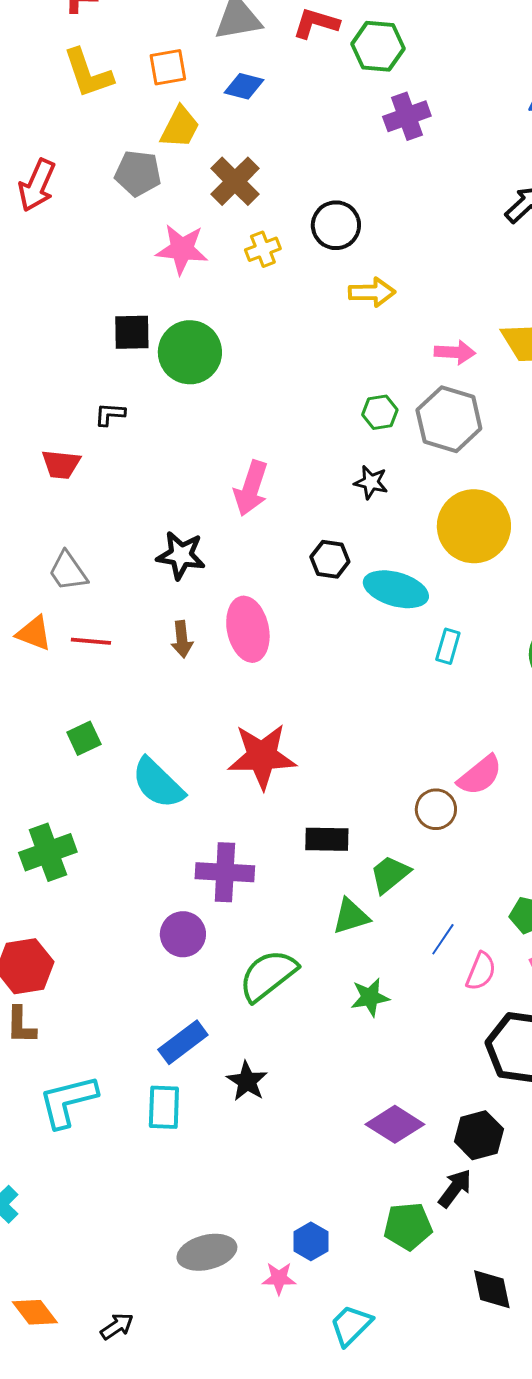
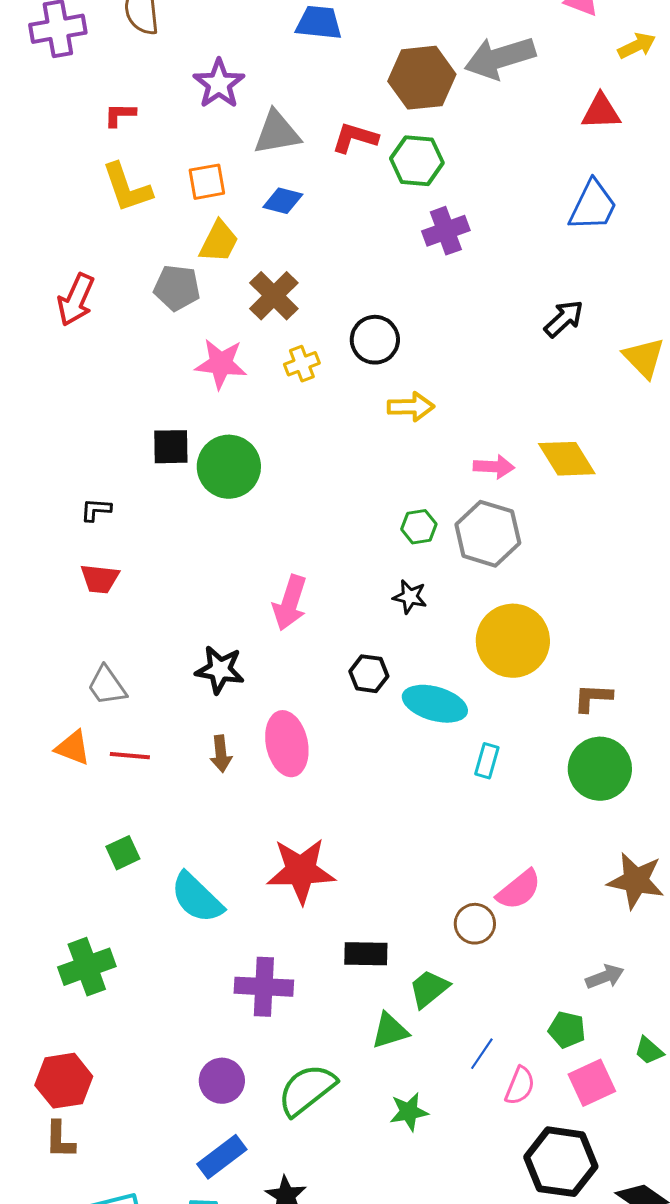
black L-shape: (110, 414) -> (96, 510), moved
purple circle: (183, 934) -> (222, 1081), moved

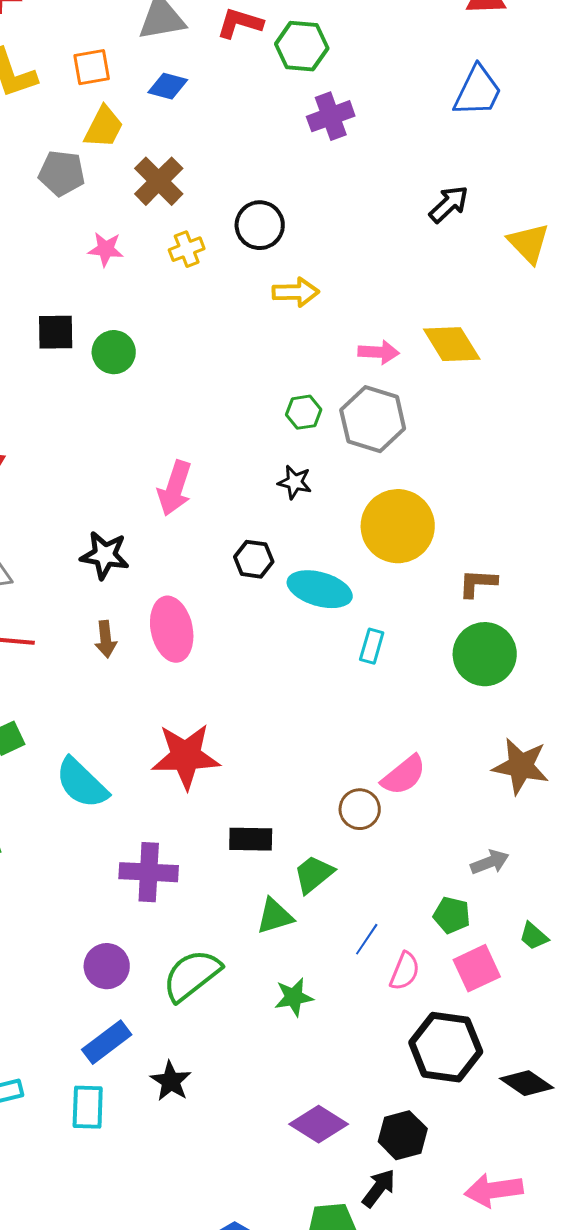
pink star: (221, 364) -> (106, 249), size x0.7
green circle: (229, 467) -> (114, 352), size x0.7

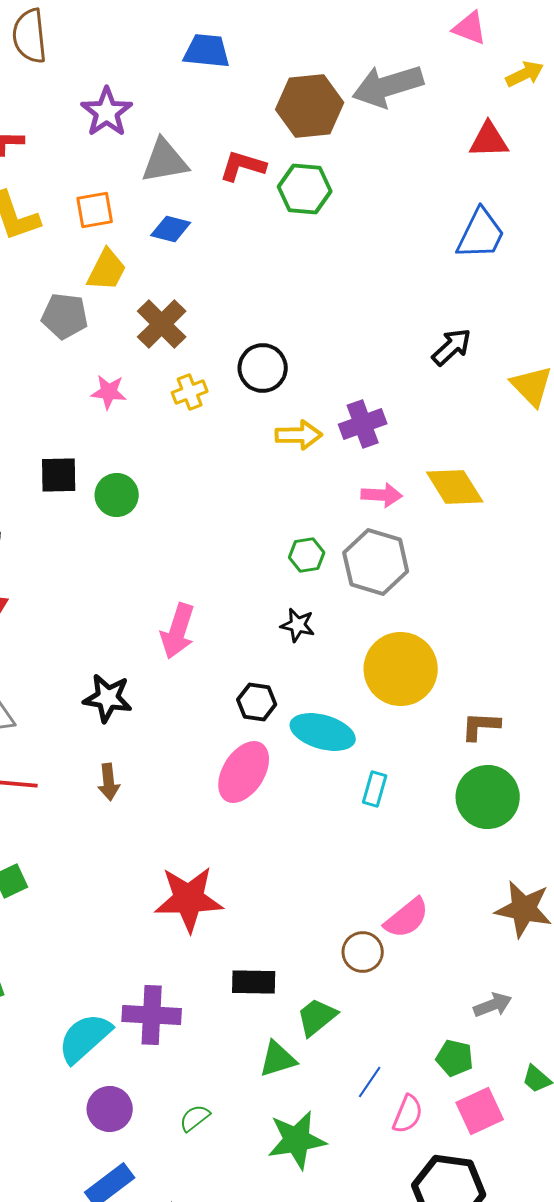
purple cross: (331, 116) -> (363, 424), moved
pink ellipse: (172, 629) -> (244, 772), moved, turned 44
cyan semicircle: (82, 783) -> (85, 1038), moved, turned 94
green semicircle: (192, 975) -> (195, 1118), size x0.5
green star: (294, 997) -> (297, 1140), size x1.5

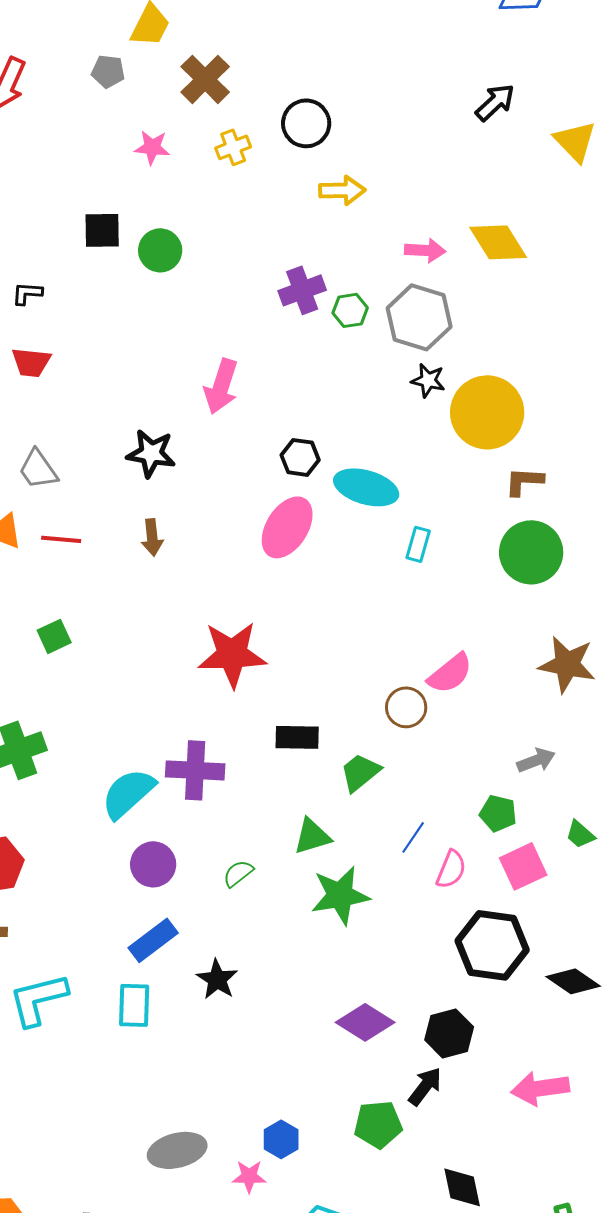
gray pentagon: (65, 316) -> (108, 71), size x0.7
purple cross: (363, 424) -> (302, 290), moved
black star: (298, 625) -> (428, 380), moved
yellow circle: (401, 669) -> (487, 412), moved
green triangle: (278, 1059) -> (312, 836), moved

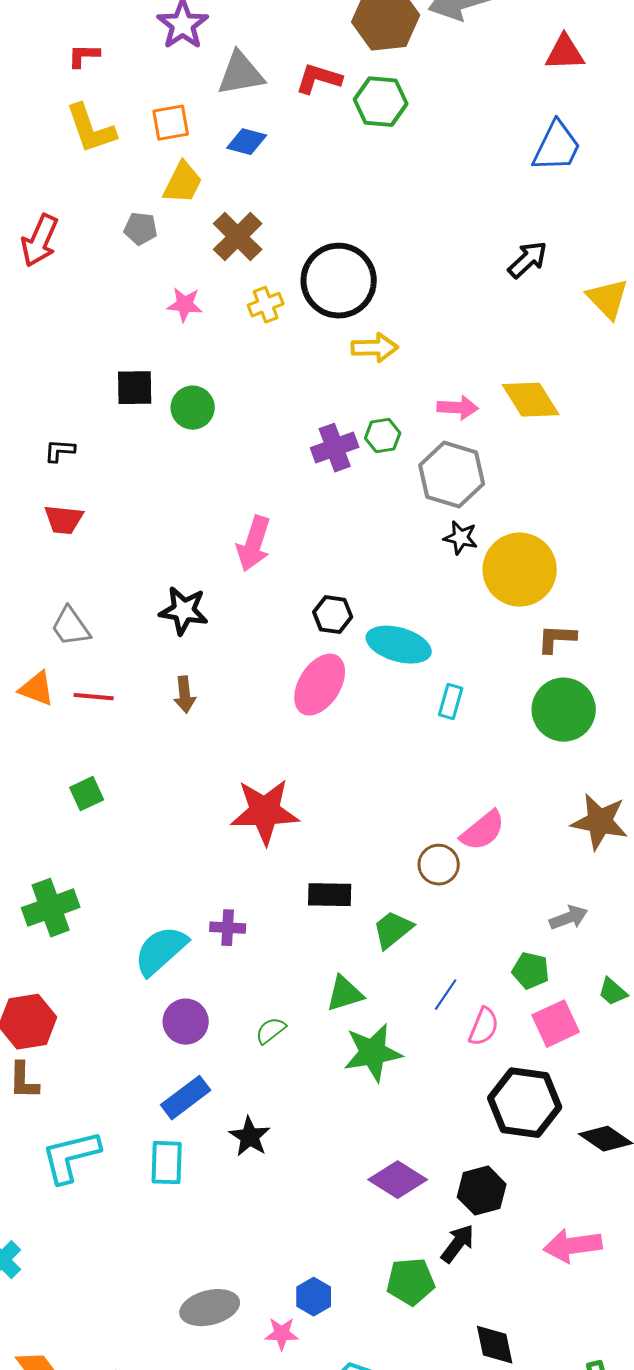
black circle: (306, 123) -> (339, 281), size x1.5
green hexagon: (350, 310) -> (383, 436), moved
purple cross: (195, 770) -> (228, 928), size x0.6

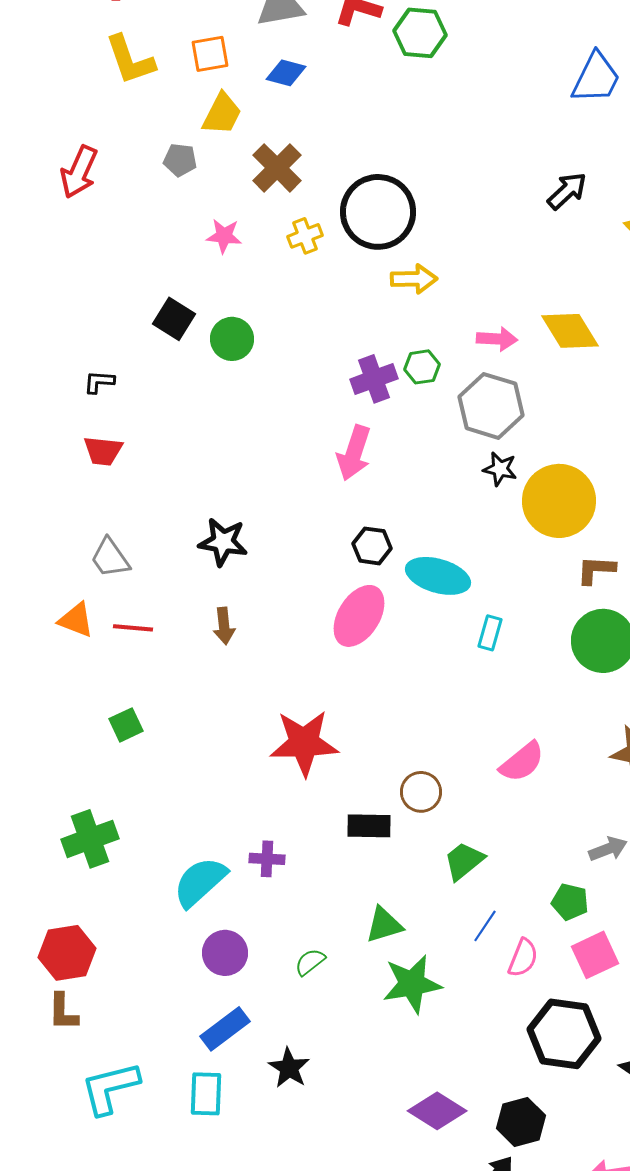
black square: (135, 388) -> (174, 319), turned 33
pink arrow: (254, 544) -> (354, 453), moved
brown circle: (439, 865) -> (421, 792), moved
green trapezoid: (393, 930) -> (464, 861), moved

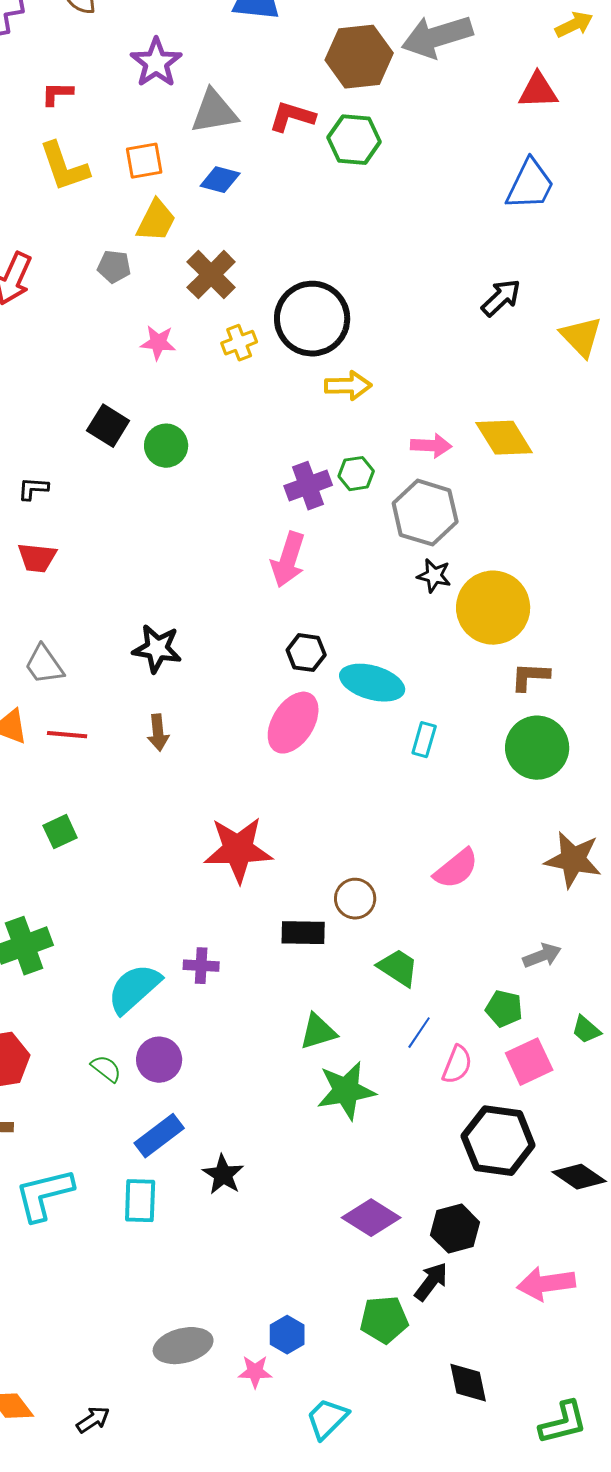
green trapezoid: (464, 861) -> (398, 968), turned 72
green semicircle: (310, 962) -> (106, 1069), moved, turned 76

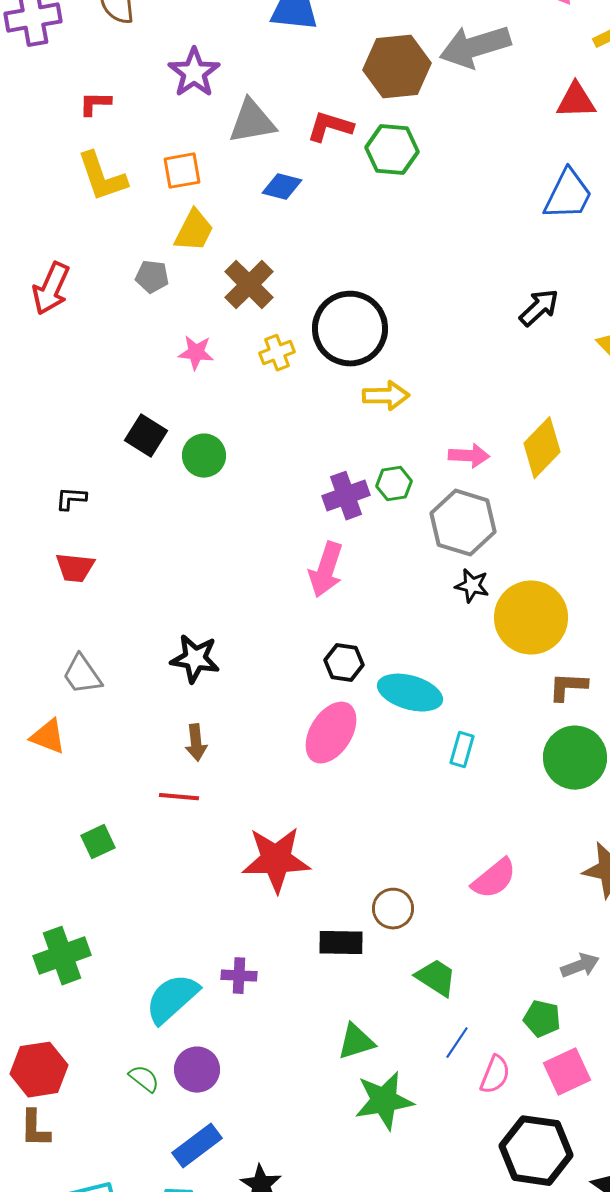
blue diamond: (220, 180) -> (282, 187), moved
yellow diamond: (504, 438) -> (542, 448), turned 76
red line: (67, 735) -> (179, 797), moved

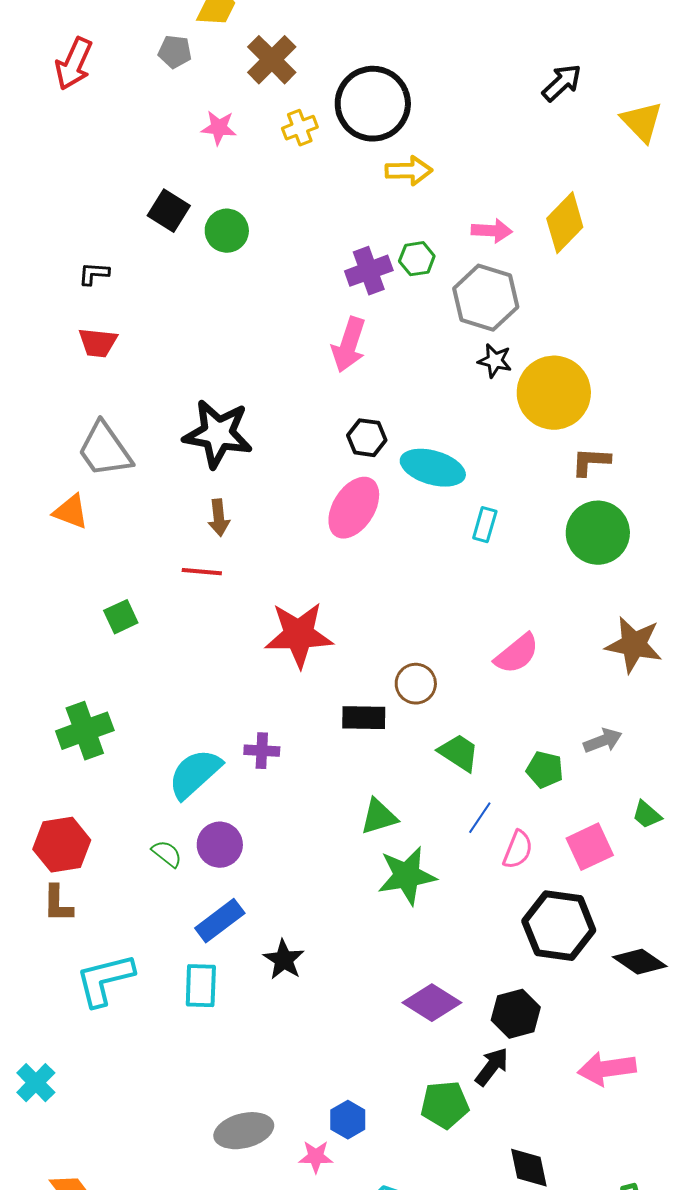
black star: (195, 659) -> (218, 434), size x1.4
gray trapezoid: (82, 675) -> (105, 450), size x1.4
green pentagon: (542, 1019) -> (545, 770), moved

